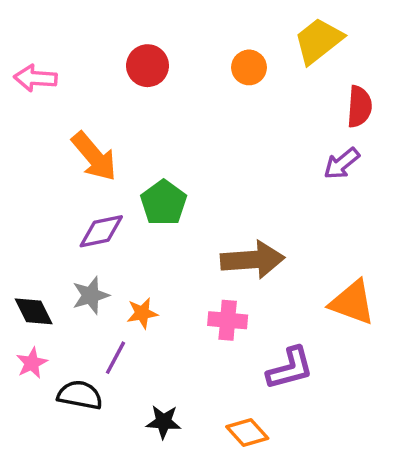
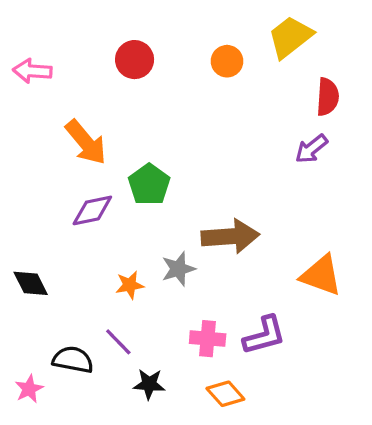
gray star: (91, 295) -> (178, 269), moved
pink cross: (228, 320) -> (208, 339), moved
purple line: (115, 358) -> (118, 342), moved, turned -72
pink star: (32, 363) -> (29, 389), moved

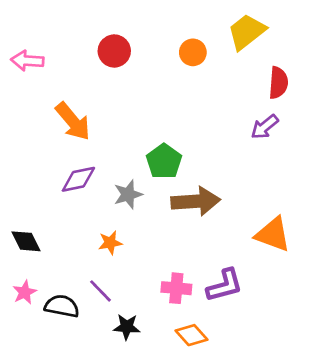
green pentagon: (149, 184) -> (164, 161), moved
gray star: (178, 269) -> (128, 194), moved
pink star: (29, 389) -> (25, 292), moved

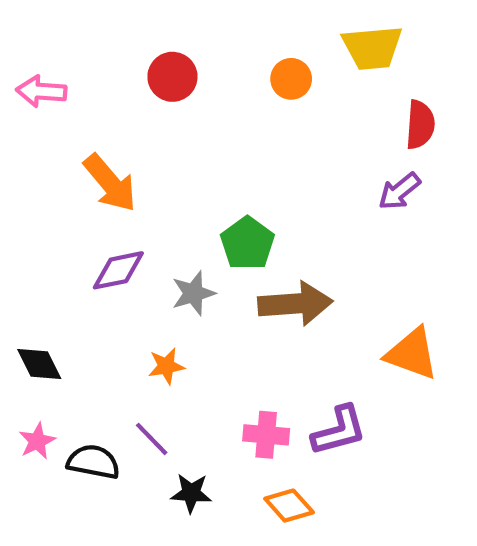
yellow trapezoid: (247, 32) -> (372, 48), turned -147

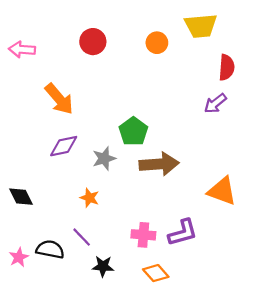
orange star: (166, 366) -> (89, 198), turned 30
pink star: (37, 441) -> (19, 257), moved

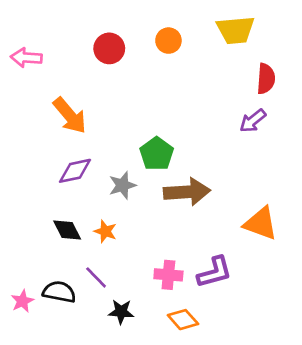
orange circle: (157, 43) -> (168, 41), moved
black diamond: (21, 197) -> (67, 230), moved

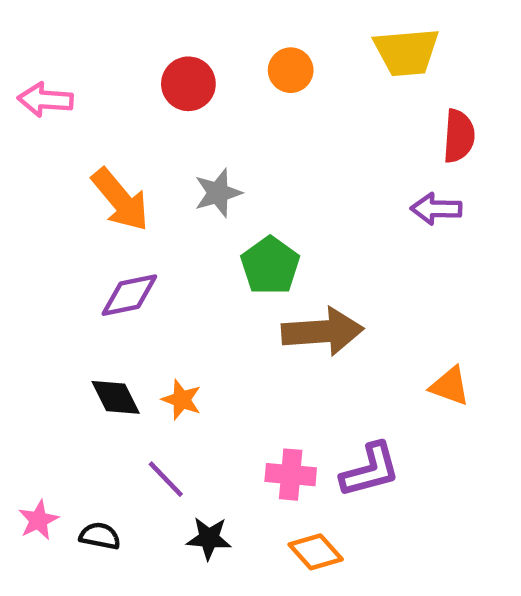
purple arrow: (253, 121) -> (436, 209), turned 40
gray star: (122, 185) -> (218, 193), moved
orange triangle: (261, 223) -> (450, 386), size x0.7
black semicircle: (59, 292) -> (100, 536), moved, size x0.7

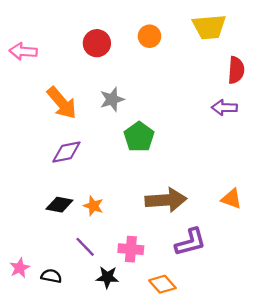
brown arrow: (322, 331) -> (166, 200), moved
black diamond: (116, 397) -> (59, 205), turned -52
pink cross: (291, 475) -> (131, 249), moved

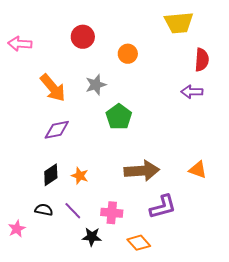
orange circle: (150, 36) -> (128, 54), moved
black diamond: (59, 205) -> (51, 175), turned -45
black semicircle: (51, 276) -> (44, 210), moved

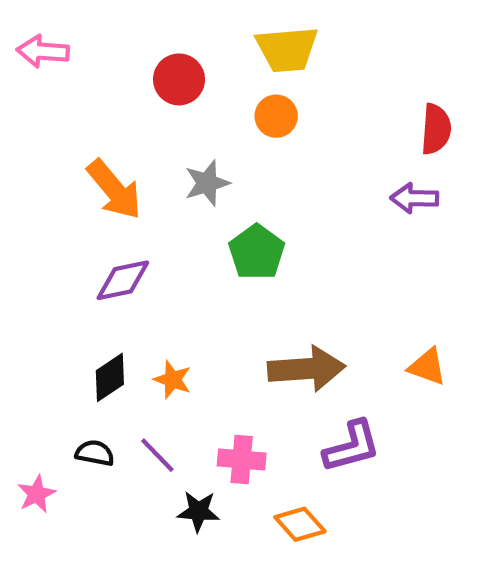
yellow trapezoid: (179, 23) -> (287, 49), moved
pink arrow: (20, 44) -> (43, 51), moved

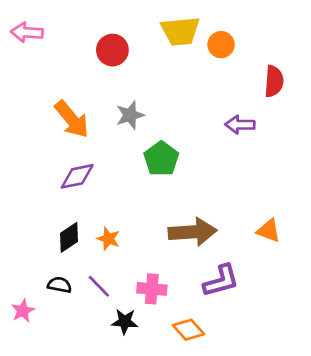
orange circle: (276, 116) -> (221, 45), moved
purple arrow: (414, 198) -> (240, 125), moved

